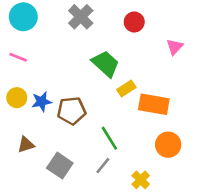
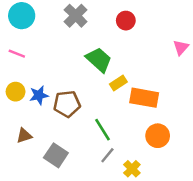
pink triangle: (175, 47) -> (181, 47), moved
gray line: (103, 166) -> (107, 155), moved

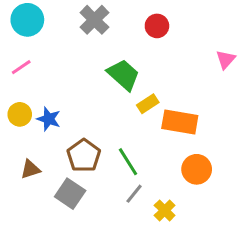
pink line: (17, 54) -> (21, 67), turned -56
blue star: (39, 95) -> (49, 119), turned 30
brown pentagon: (67, 104) -> (84, 156), moved, turned -30

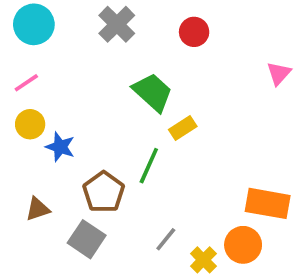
yellow circle: (20, 114) -> (30, 124), moved
orange rectangle: (180, 122) -> (268, 203), moved
green line: (128, 162) -> (149, 166), moved, turned 56
orange circle: (197, 169) -> (243, 245), moved

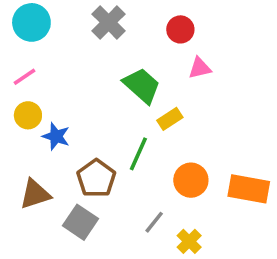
pink triangle: (279, 73) -> (200, 68), moved, turned 35
brown triangle: (38, 209) -> (35, 194), size x1.4
orange circle: (243, 245) -> (191, 180), moved

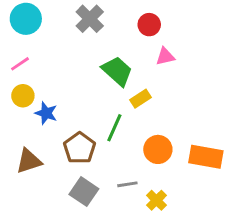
gray square: (81, 222) -> (84, 192), moved
gray line: (154, 222) -> (127, 184), turned 42

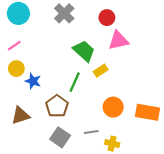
pink triangle: (165, 57) -> (118, 40), size x1.5
green line: (114, 128) -> (75, 82), moved
yellow cross: (156, 200) -> (112, 144), turned -32

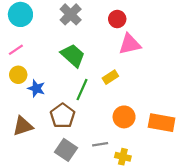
green trapezoid: (84, 51) -> (73, 55), moved

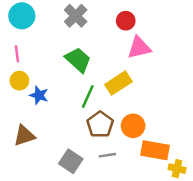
pink line: (16, 50) -> (17, 54), turned -63
yellow rectangle: (110, 77) -> (118, 83), size x1.5
brown pentagon: (63, 116) -> (100, 125), moved
orange rectangle: (162, 123) -> (155, 150), moved
yellow cross: (123, 157) -> (177, 169), moved

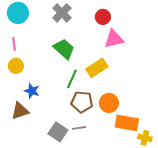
blue star: (39, 95) -> (32, 91), moved
brown pentagon: (100, 125) -> (82, 102), turned -30
gray line: (107, 155) -> (79, 128), moved

